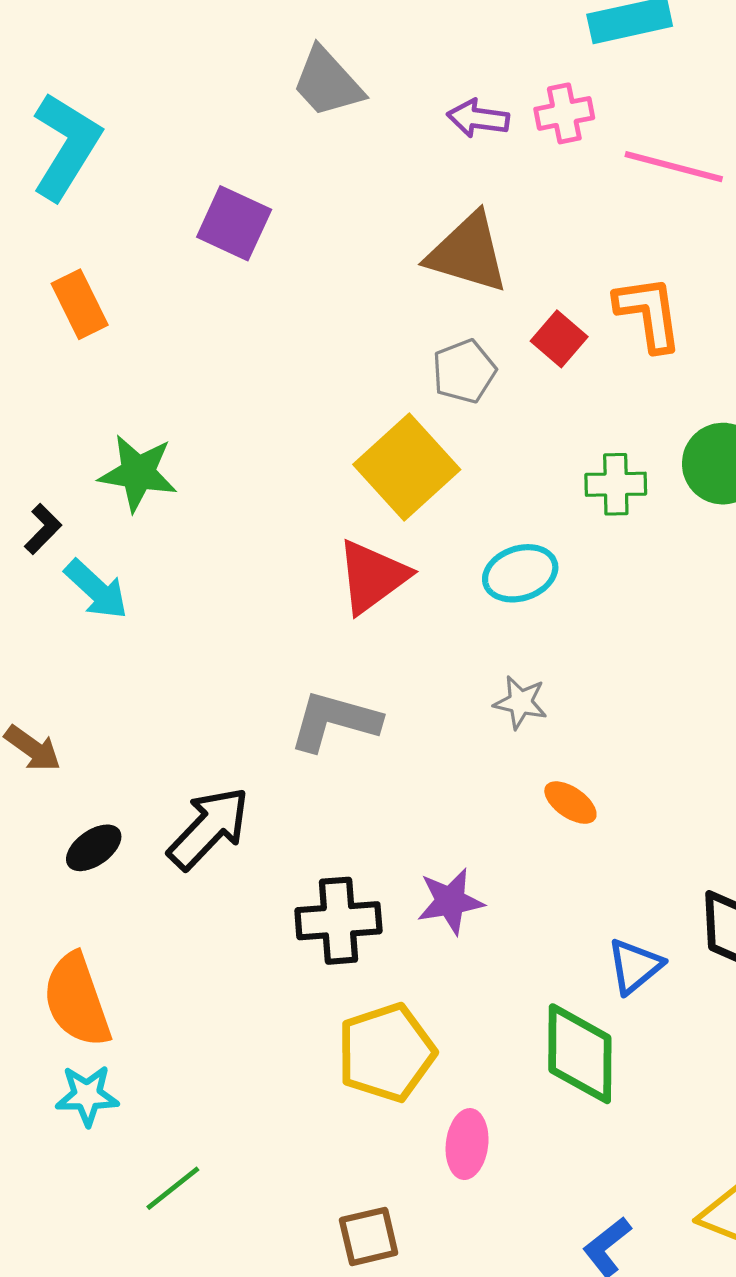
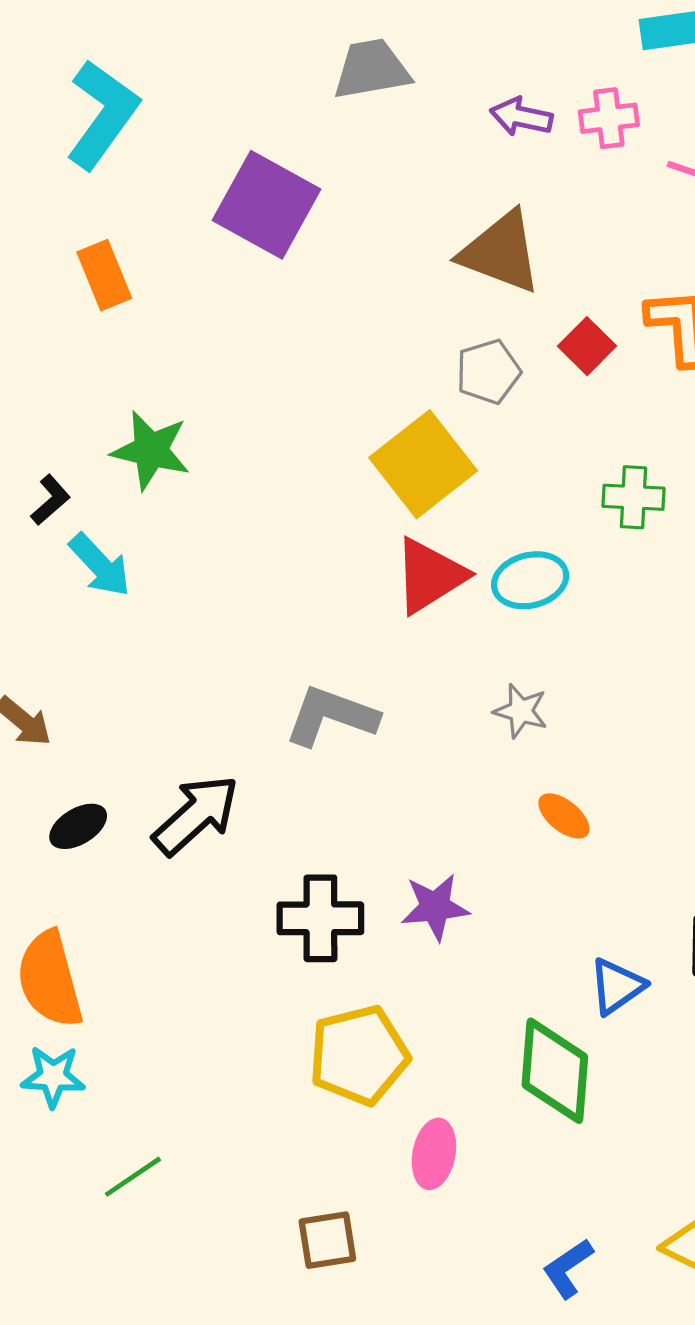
gray trapezoid: (327, 82) -> (371, 69), turned 118
purple square: (234, 223) -> (267, 205), size x1.4
red triangle: (372, 577) -> (430, 576), moved

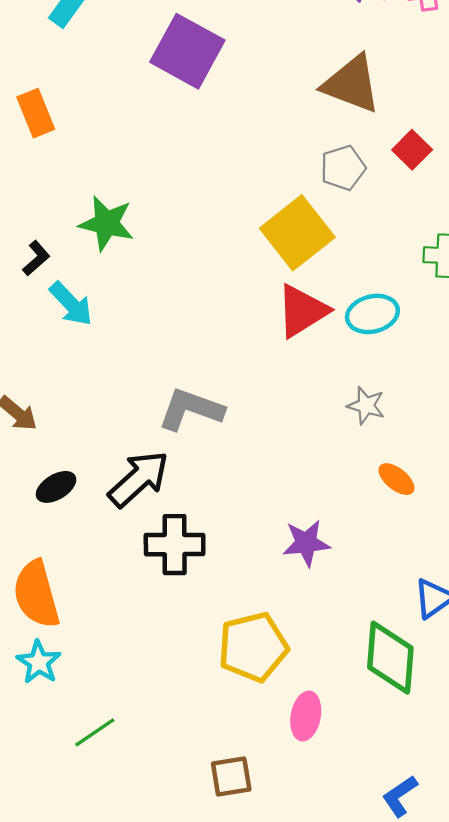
orange rectangle: (104, 275) -> (36, 113), moved
gray L-shape: (331, 716) -> (191, 409), moved
black cross: (320, 918) -> (175, 545), moved
cyan star: (53, 1076) -> (39, 662), turned 30

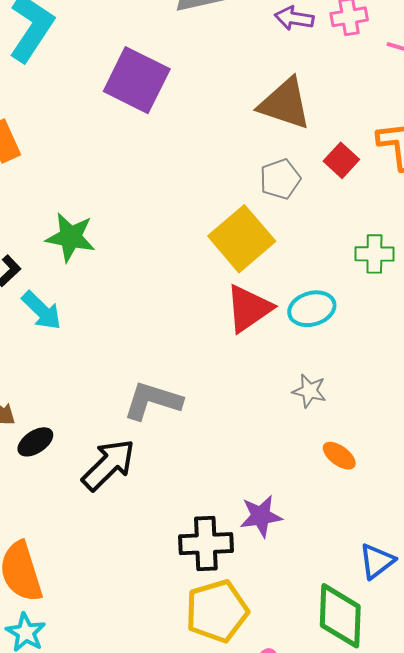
black ellipse: (56, 487) -> (35, 442), moved
black cross: (175, 545) -> (206, 544), moved

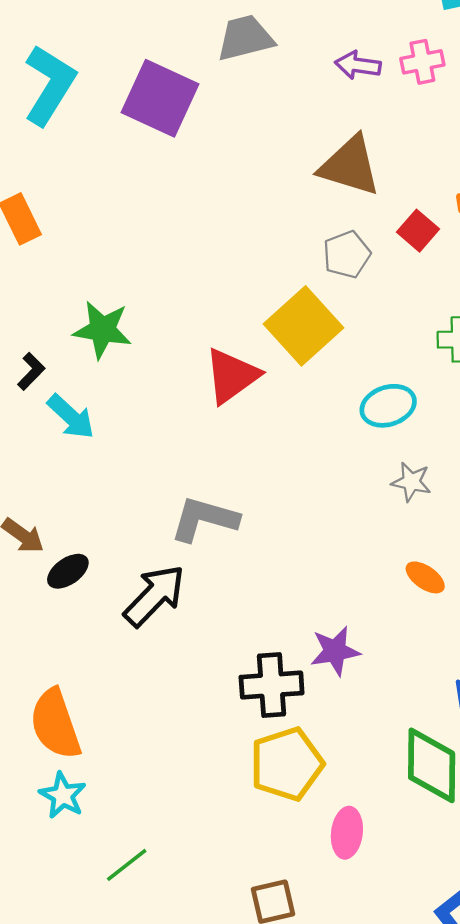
purple square: (137, 80) -> (160, 98), moved
red triangle: (249, 308) -> (232, 376), moved
gray star: (309, 391) -> (411, 482), moved

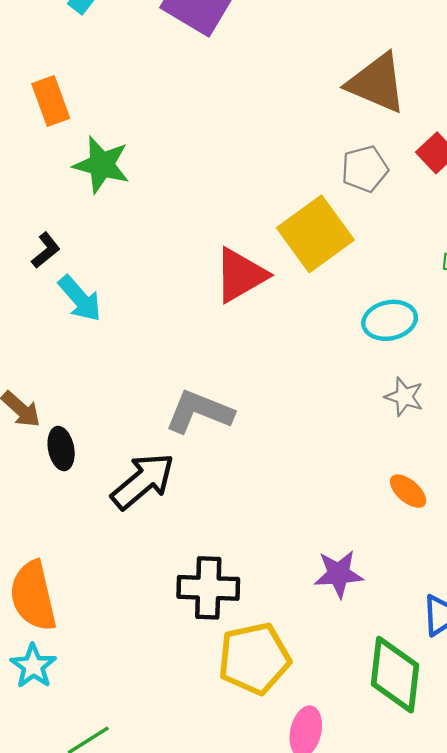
green star: (102, 330) -> (102, 165), moved
black ellipse: (68, 571) -> (61, 449), turned -72
purple star: (335, 651) -> (339, 574), moved
black cross: (272, 685) -> (208, 588), moved

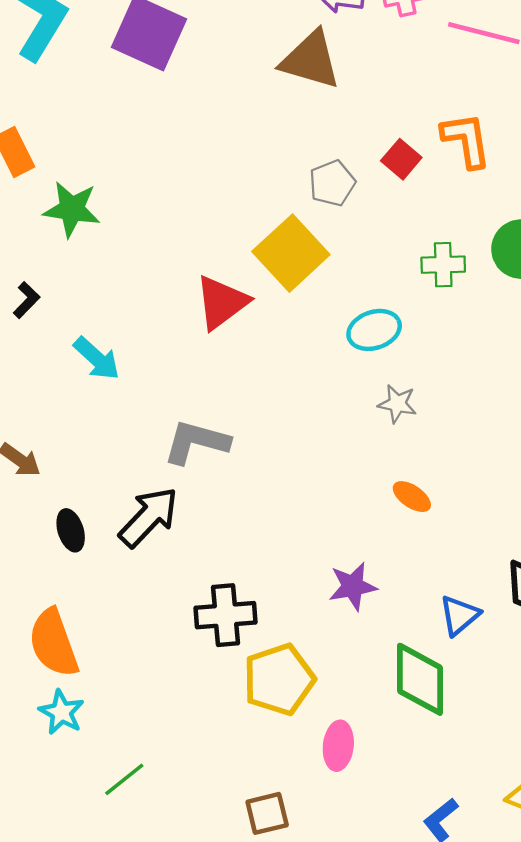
brown triangle: (377, 83) -> (311, 60), moved
cyan arrow: (80, 299) -> (97, 358), moved
black ellipse: (61, 449) -> (71, 530), moved

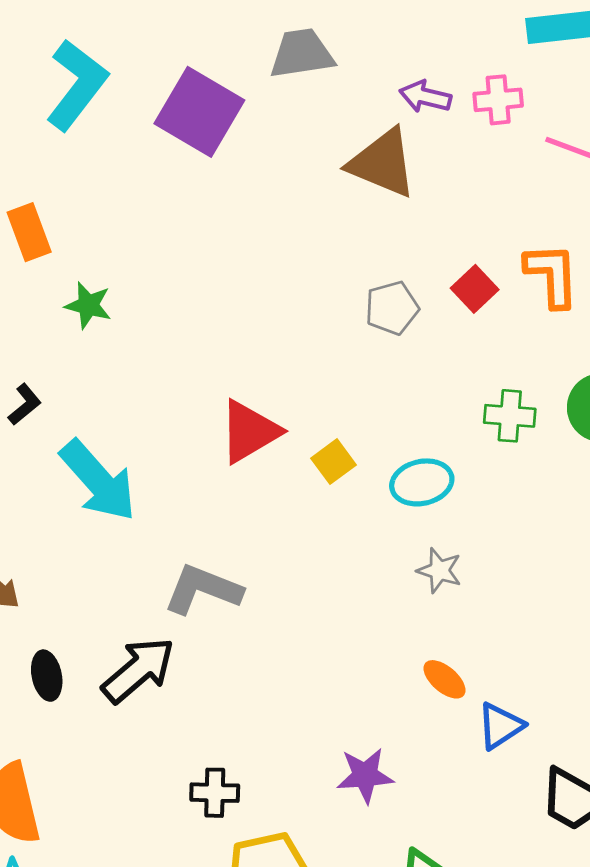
green star: (72, 209) -> (88, 305), size x0.7
yellow square: (291, 253) -> (333, 462), moved, size x0.5
cyan arrow: (97, 358) -> (98, 481), size x1.5
black cross: (226, 615) -> (215, 793), size x0.7
blue triangle: (459, 615) -> (500, 726), moved

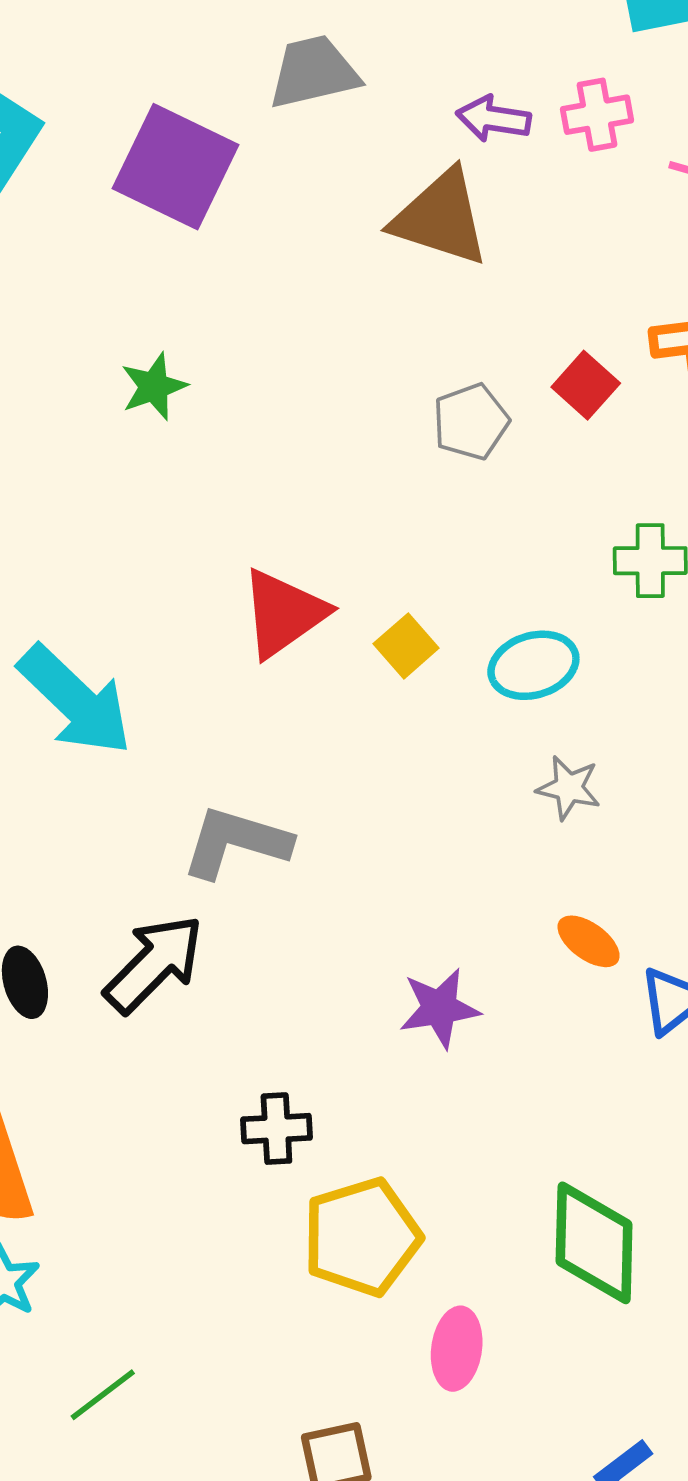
green star: (88, 305) -> (154, 387), moved, turned -30
purple star: (365, 775) -> (439, 1008), moved

